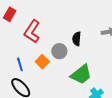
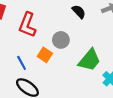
black semicircle: (77, 39) -> (79, 12), moved, turned 144

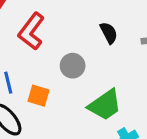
orange square: (45, 55) -> (38, 96), moved, turned -32

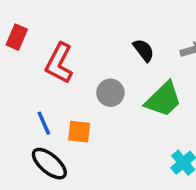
green trapezoid: (105, 105) -> (163, 99), moved

